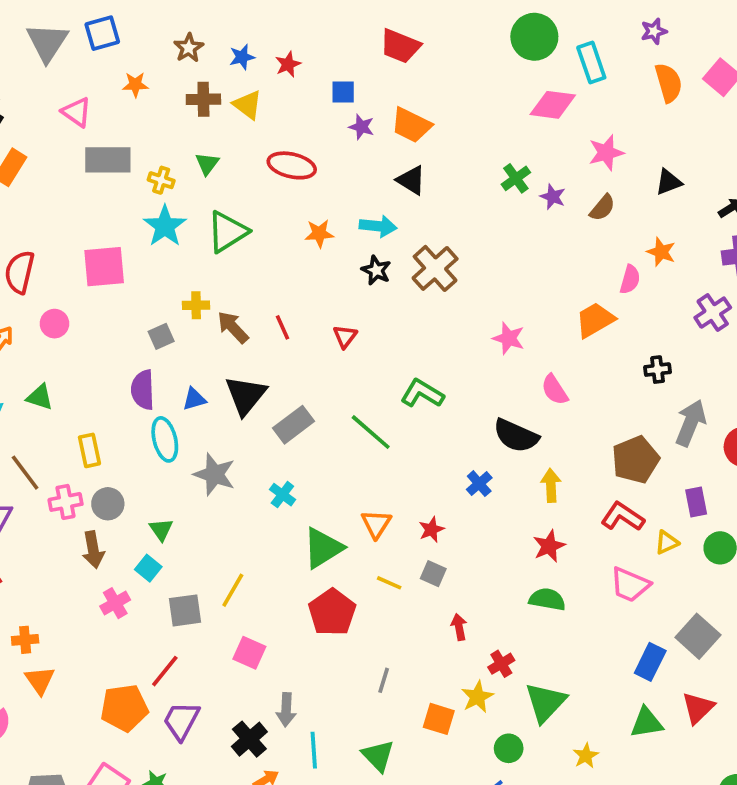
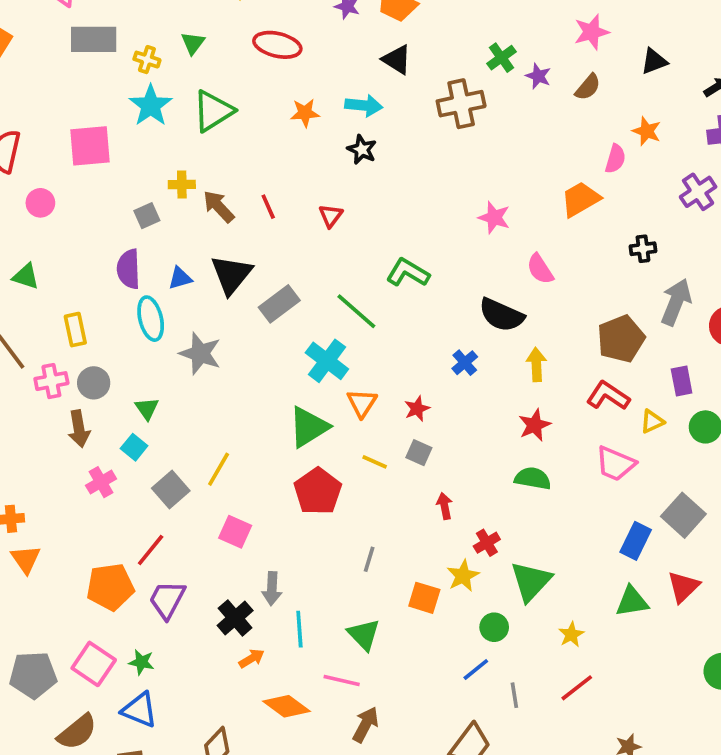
brown cross: (435, 268) -> (461, 104), moved, turned 30
cyan cross: (282, 495) -> (327, 361), moved, size x1.6
gray square: (185, 610) -> (171, 489), turned -33

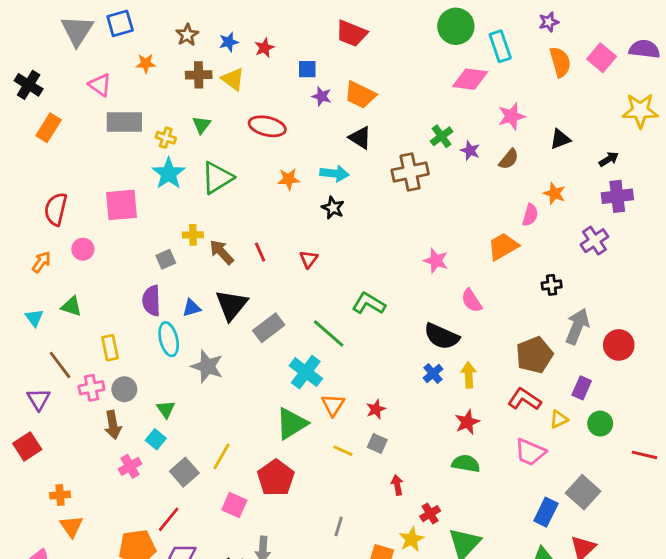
blue cross: (465, 363) -> (433, 374), moved
purple rectangle: (682, 381) -> (582, 388), turned 35
red pentagon: (318, 491) -> (276, 478), moved

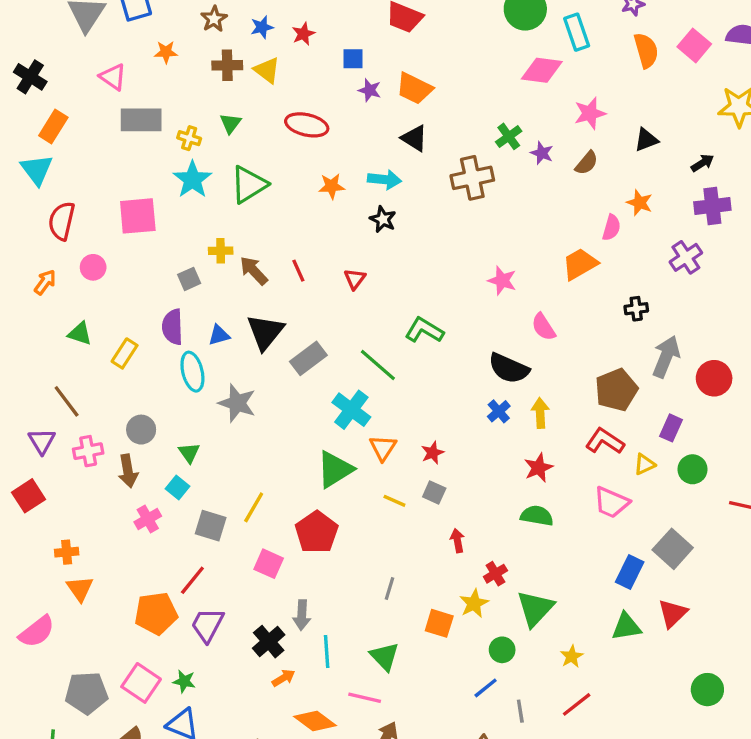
cyan triangle: (34, 318) -> (37, 170), moved, size x1.5
yellow rectangle: (110, 348) -> (125, 353), moved, turned 45
pink cross: (91, 388) -> (88, 451), moved
gray square: (184, 472) -> (211, 526), turned -32

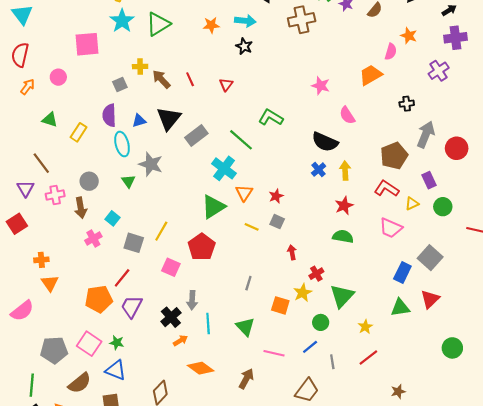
red semicircle: (62, 221) -> (20, 55), moved
purple rectangle: (671, 428) -> (429, 180), turned -49
green triangle: (189, 453) -> (128, 181), moved
pink line: (365, 698) -> (274, 353), moved

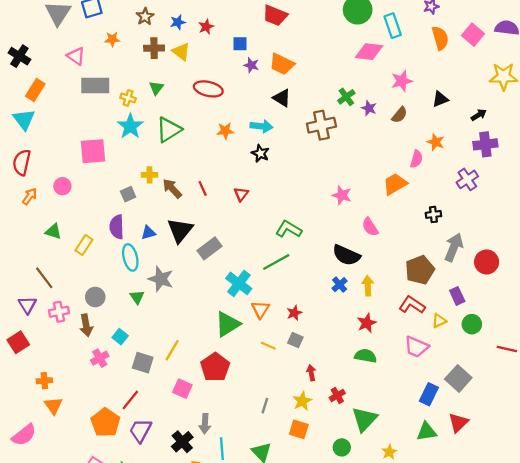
green line: (241, 140) -> (276, 262), moved, turned -70
yellow star: (303, 293) -> (302, 401), moved
orange pentagon: (99, 299) -> (105, 423), turned -30

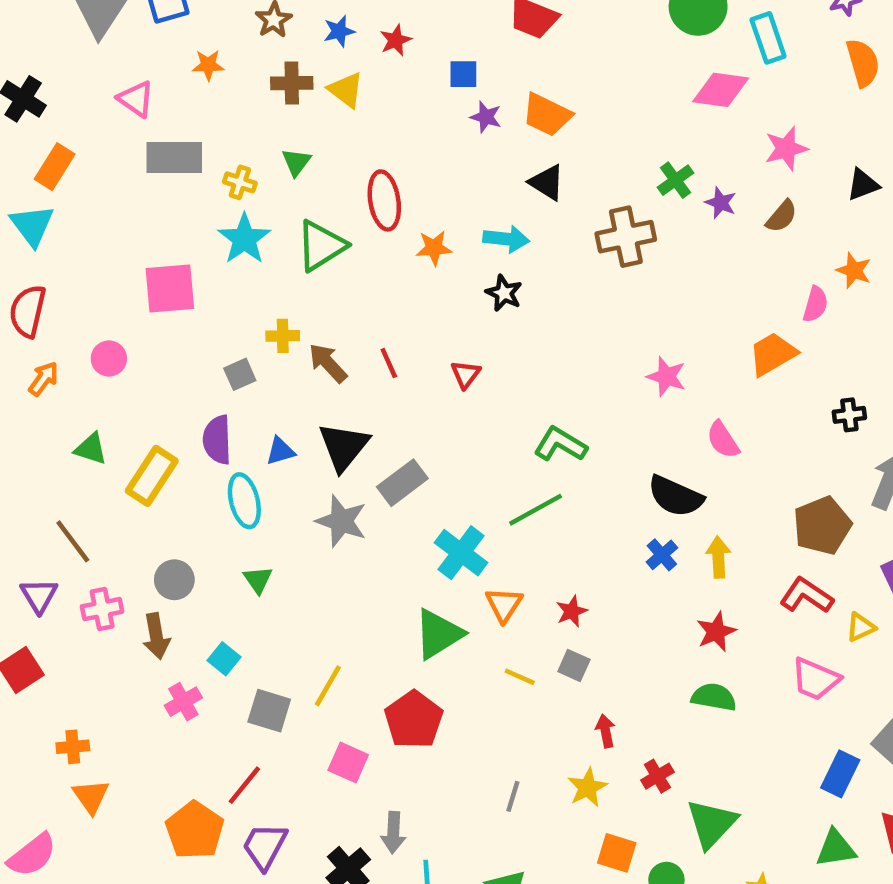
red ellipse: (208, 89) -> (384, 200), moved, turned 68
yellow rectangle: (84, 245) -> (152, 476), size x1.4
gray star: (161, 279) -> (341, 521), moved
orange square: (299, 429) -> (617, 853), moved

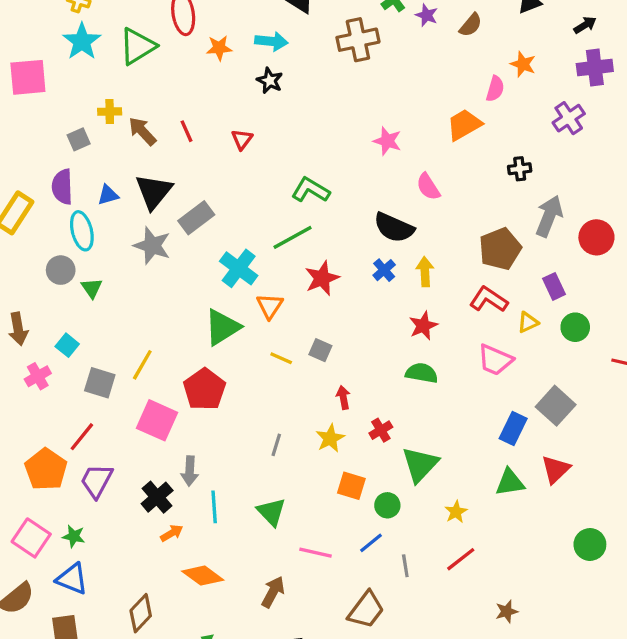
gray circle: (174, 580) -> (61, 270), moved
red star: (572, 611) -> (322, 278), moved, size x1.5
pink square: (348, 763) -> (157, 420), size x1.4

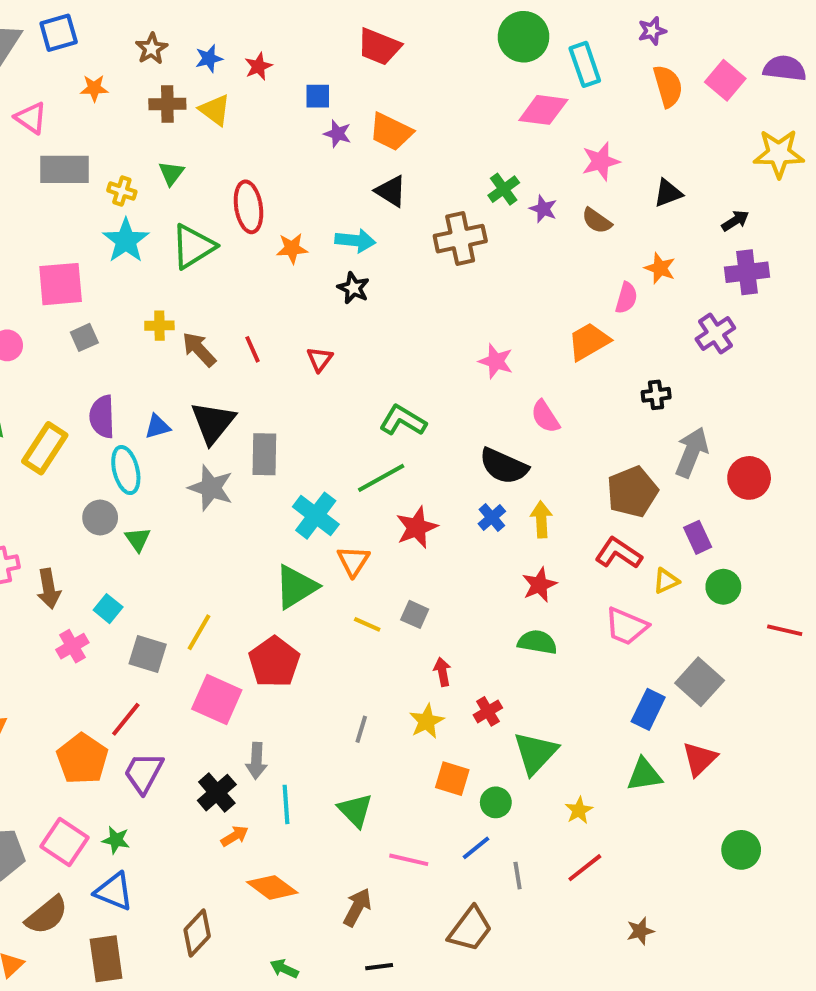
brown semicircle: (471, 25) -> (597, 221), turned 85
gray square: (79, 139) -> (84, 337), moved
gray rectangle: (196, 218) -> (264, 454), turned -52

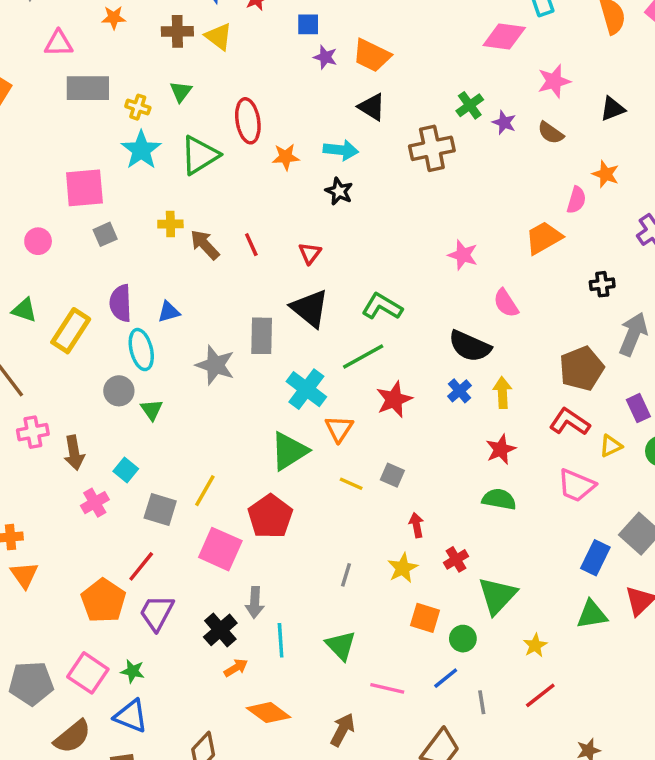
pink triangle: (31, 118) -> (59, 43), turned -36
black triangle: (213, 423) -> (310, 308), moved, turned -30

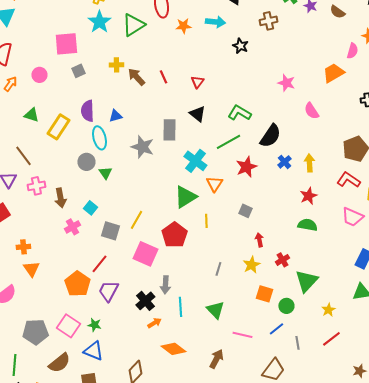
brown cross: (432, 148) -> (268, 21), size x0.7
black star: (339, 191) -> (240, 46), moved
black triangle: (310, 308) -> (197, 114), size x0.7
black semicircle: (470, 346) -> (270, 136), moved, turned -80
yellow line: (351, 484) -> (206, 221), moved, turned 64

